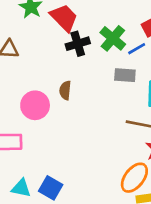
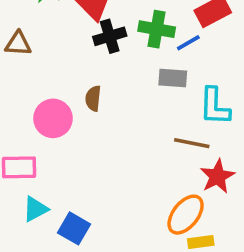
green cross: (113, 38) -> (157, 29), turned -30
cyan triangle: (21, 188) -> (35, 209), moved, turned -40

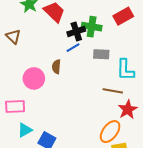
black cross: (110, 36) -> (76, 31), moved
blue line: (188, 43) -> (73, 48), moved
brown triangle: (18, 44) -> (13, 36), turned 42

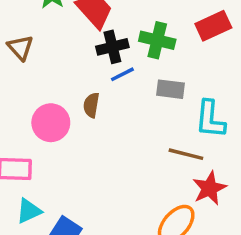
black cross: (76, 31) -> (112, 47), moved

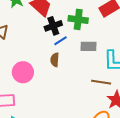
brown semicircle: (91, 105) -> (55, 60), moved

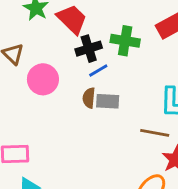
gray rectangle: (89, 46) -> (108, 101), moved
pink circle: (23, 72) -> (43, 79), moved

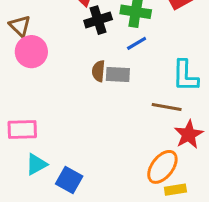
blue line: (98, 71) -> (137, 43), moved
pink circle: (43, 79) -> (31, 52), moved

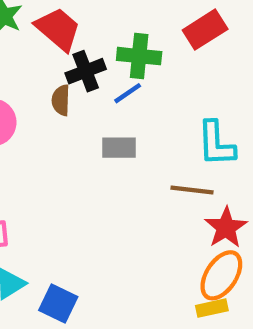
blue line: (137, 43) -> (128, 93), moved
brown semicircle: (98, 71) -> (61, 100), moved
orange ellipse: (162, 167) -> (221, 275), moved

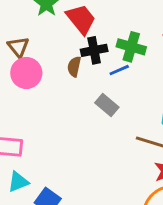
gray rectangle: (119, 148) -> (107, 105), turned 30

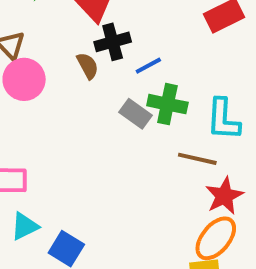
green cross: (131, 47) -> (167, 104), moved
brown semicircle: (74, 67) -> (88, 66), turned 144

